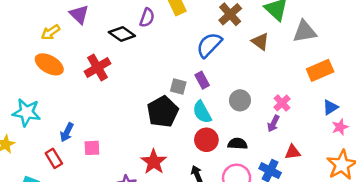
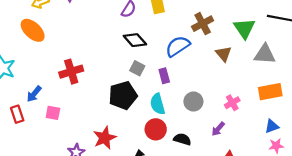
black diamond: (122, 34) -> (135, 40), moved
red cross: (97, 67) -> (71, 72), moved
gray square: (178, 87) -> (137, 68), moved
pink cross: (282, 103) -> (232, 103), moved

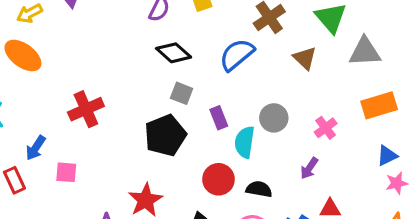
purple rectangle: (164, 76) -> (219, 118), moved
gray circle: (193, 102) -> (274, 118), moved
cyan semicircle: (158, 104) -> (245, 142), moved, turned 30

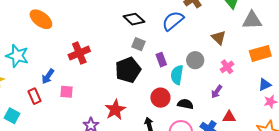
brown triangle: (305, 58) -> (219, 38), moved

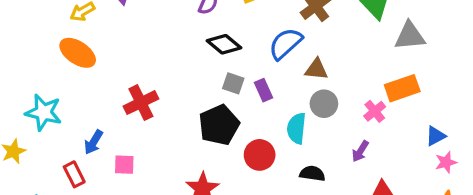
brown triangle: (219, 38) -> (316, 69), moved, turned -35
orange rectangle: (260, 53) -> (402, 88), moved
purple rectangle: (161, 60) -> (263, 90), moved
red circle: (160, 98) -> (260, 155), moved

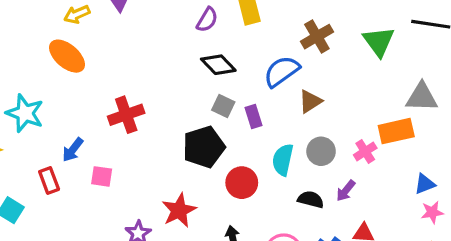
gray triangle: (410, 36) -> (422, 97), moved
brown triangle: (316, 69) -> (310, 101), turned -45
gray circle: (324, 104) -> (321, 151), moved
black semicircle: (312, 174) -> (311, 199), moved

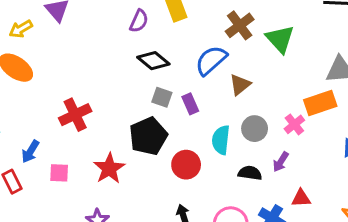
green triangle: (379, 41) -> (280, 39), moved
red star: (179, 210) -> (109, 168), moved

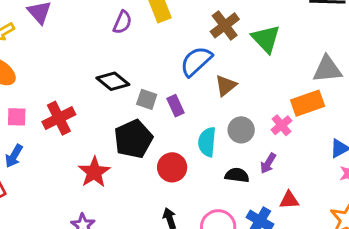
black diamond: (153, 61) -> (113, 81), moved
pink square: (59, 173) -> (17, 117), moved

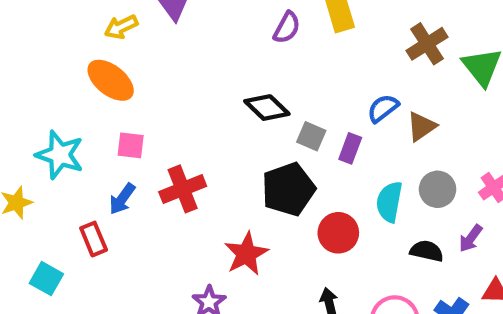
blue semicircle: (196, 61) -> (383, 108), moved, size x0.7
purple rectangle: (176, 106) -> (350, 148), turned 40
red cross: (59, 118) -> (183, 189), moved
red star: (94, 172) -> (246, 254), moved

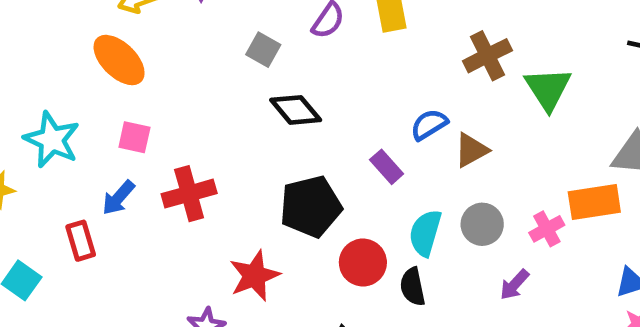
gray square: (311, 136) -> (263, 50), moved
purple rectangle: (350, 148) -> (387, 167), turned -68
black semicircle: (427, 251) -> (413, 287), moved, turned -120

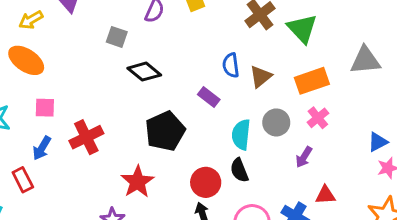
blue semicircle: (429, 125) -> (231, 65), turned -55
orange rectangle: (594, 202) -> (312, 81), moved
red circle: (363, 263) -> (206, 182), moved

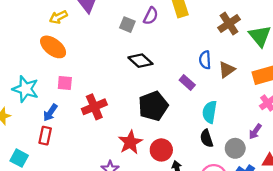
gray square: (117, 37) -> (127, 25), moved
gray circle: (276, 122) -> (235, 148), moved
blue arrow: (42, 148) -> (50, 113), moved
red rectangle: (23, 180) -> (45, 136), turned 36
red circle: (206, 182) -> (161, 150), moved

